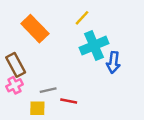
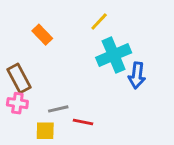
orange rectangle: (35, 29) -> (42, 35), size x0.6
pink cross: (14, 85) -> (17, 103), turned 35

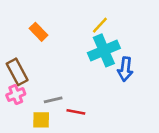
yellow line: (99, 22) -> (100, 25), moved
pink cross: (17, 103) -> (16, 95), turned -30

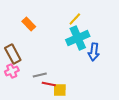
red line: (76, 112) -> (49, 84), moved
yellow square: (41, 120) -> (60, 90), moved

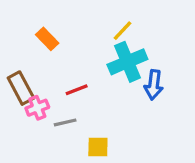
pink cross: (12, 71) -> (37, 108), moved
red line: (49, 84) -> (77, 90), moved, turned -32

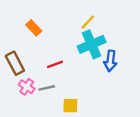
pink cross: (37, 108) -> (27, 87), moved, turned -35

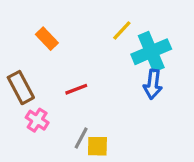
cyan cross: (92, 44) -> (151, 52), moved
gray line: (47, 88) -> (81, 138), moved, turned -49

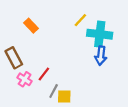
cyan cross: (151, 52) -> (100, 34), turned 30
red line: (76, 89) -> (44, 74), moved, turned -32

